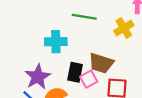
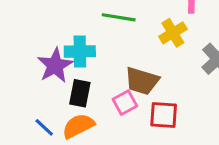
black rectangle: (75, 72) -> (80, 93), moved
purple star: (38, 77) -> (55, 65), moved

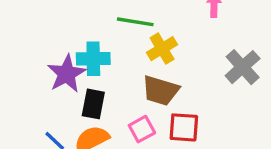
yellow cross: (173, 33) -> (162, 49), moved
pink square: (125, 103) -> (142, 129), moved

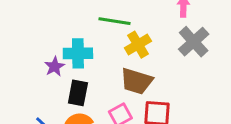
gray cross: (243, 67) -> (194, 42), moved
purple star: (66, 74) -> (55, 67), size x0.6

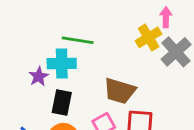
green line: (115, 21) -> (78, 40), moved
yellow cross: (138, 45) -> (149, 37), moved

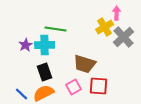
purple star: (39, 76) -> (26, 45), moved
black rectangle: (62, 103) -> (45, 72), turned -30

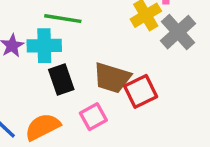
black rectangle: (45, 72) -> (61, 79), moved
red square: (99, 86) -> (141, 91), moved, turned -30

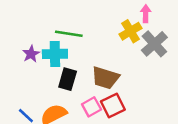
black rectangle: (61, 79) -> (68, 79), turned 35
red square: (141, 91) -> (113, 106), moved

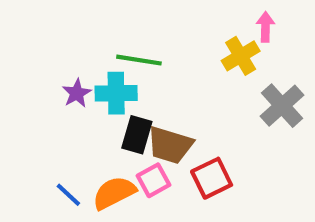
gray cross: (154, 44) -> (282, 106), moved
brown trapezoid: (105, 78) -> (170, 145), moved
pink square: (91, 107) -> (153, 180), moved

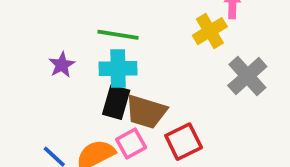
cyan cross: (116, 93) -> (118, 69), moved

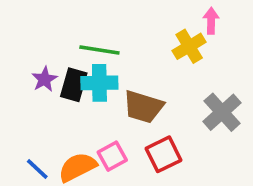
gray cross: (247, 76) -> (222, 112), moved
black rectangle: (116, 102) -> (74, 85), moved
brown trapezoid: (146, 112) -> (143, 107), moved

